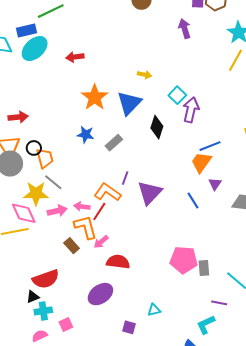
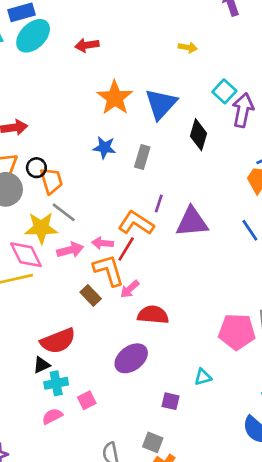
yellow arrow: (144, 75) -> (188, 47), moved
gray rectangle: (114, 143) -> (142, 157), turned -30
purple triangle: (150, 193) -> (192, 222), turned 44
pink pentagon: (184, 260) -> (237, 332), moved

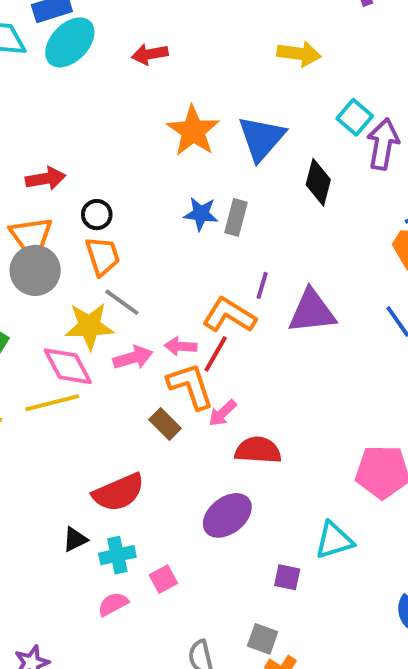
yellow arrow: (188, 47) -> (299, 54), size x1.5
blue star: (104, 148) -> (201, 214), moved
black circle: (36, 168) -> (97, 215), moved
black triangle: (42, 365) -> (75, 539), moved
cyan triangle: (203, 377) -> (334, 540), size x1.5

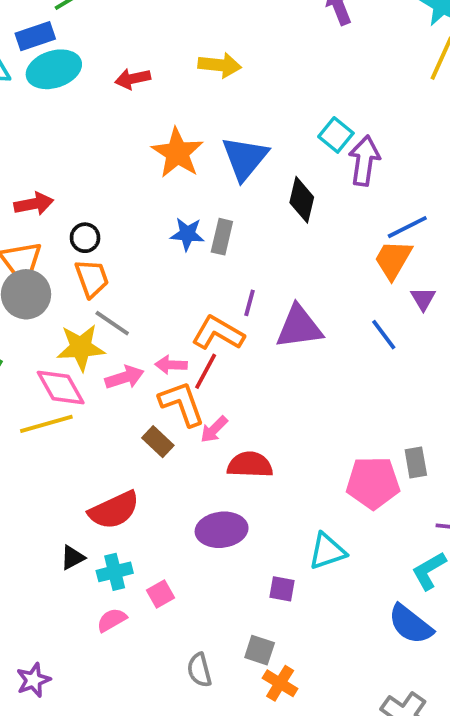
cyan ellipse: (70, 42) -> (54, 69), turned 30
yellow arrow: (299, 54) -> (220, 65), moved
purple ellipse: (227, 515) -> (222, 530), turned 33

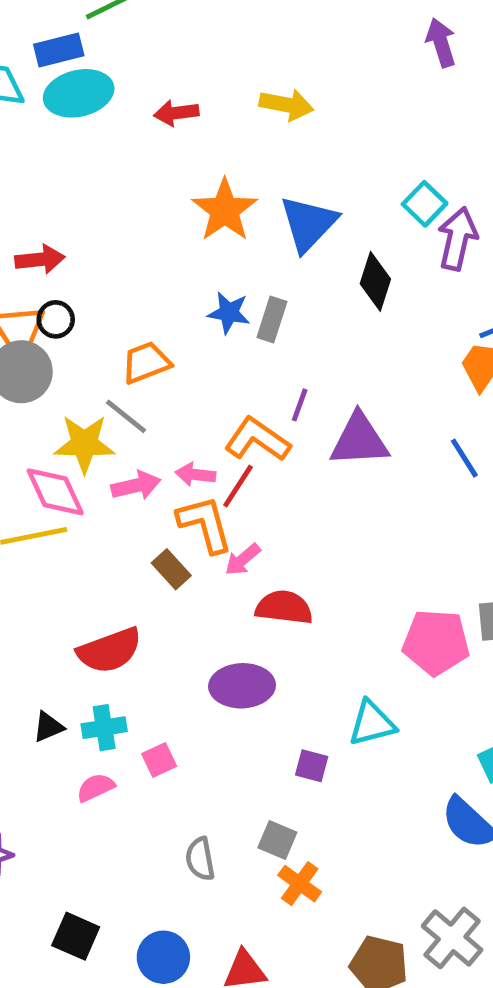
black circle: (85, 238) -> (56, 319), moved
orange trapezoid: (92, 278) -> (146, 363), moved, turned -96
black triangle: (73, 557) -> (48, 727), moved

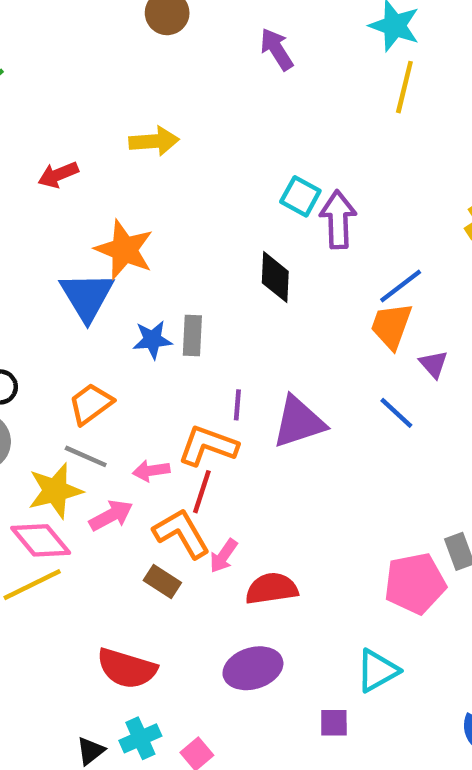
blue triangle: (308, 224) -> (87, 296), moved
pink arrow: (195, 475) -> (151, 471), moved
red semicircle: (110, 650) -> (127, 668), turned 52

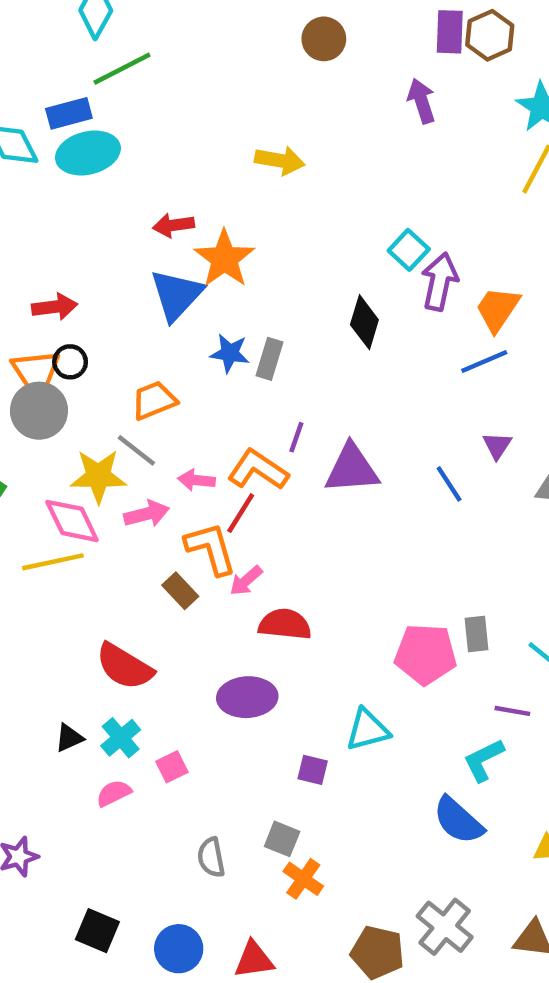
red arrow: (58, 175) -> (174, 225), moved
orange trapezoid: (391, 326) -> (498, 309), moved
cyan cross: (140, 738) -> (121, 738), turned -30

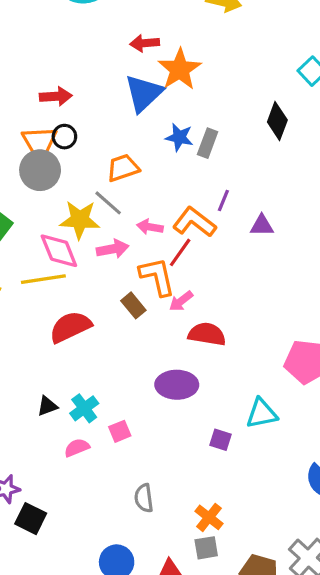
purple triangle: (352, 469) -> (262, 226), size x0.6
red semicircle: (125, 666) -> (70, 327), moved, turned 120
gray square: (282, 839) -> (206, 548), moved, turned -35
black square: (97, 931) -> (31, 519), moved

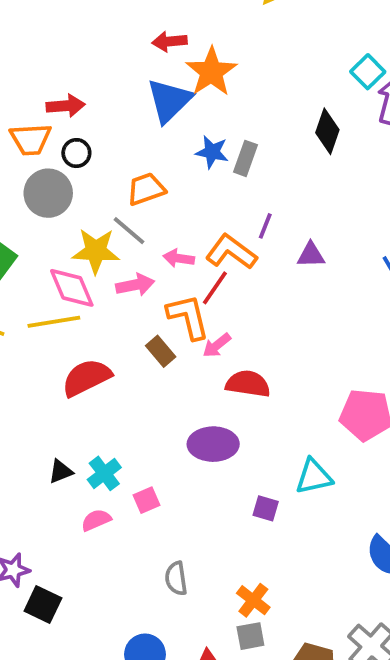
orange trapezoid: (39, 141) -> (31, 139), moved

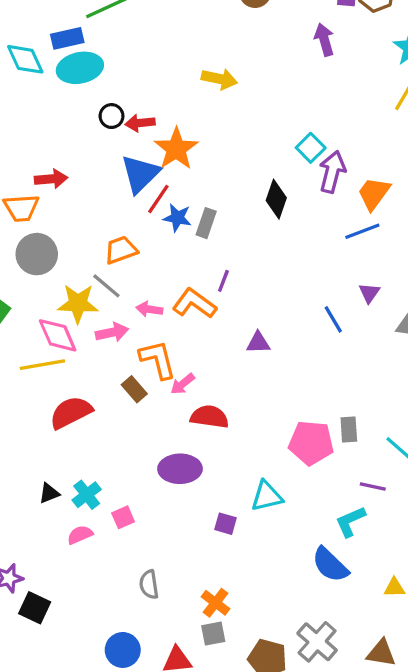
black circle: (76, 153) -> (112, 116), moved
purple triangle: (311, 255) -> (258, 343), moved
red line: (215, 288) -> (158, 199), moved

